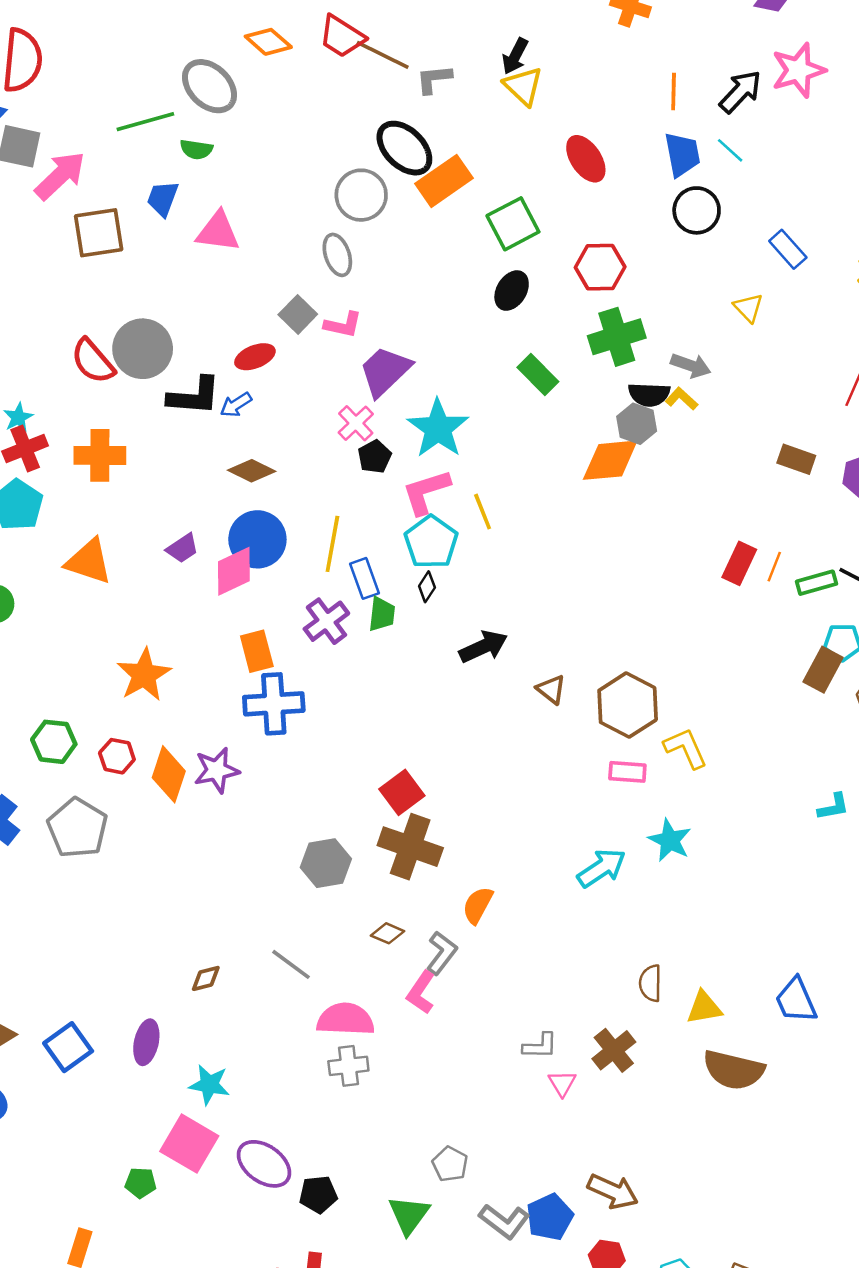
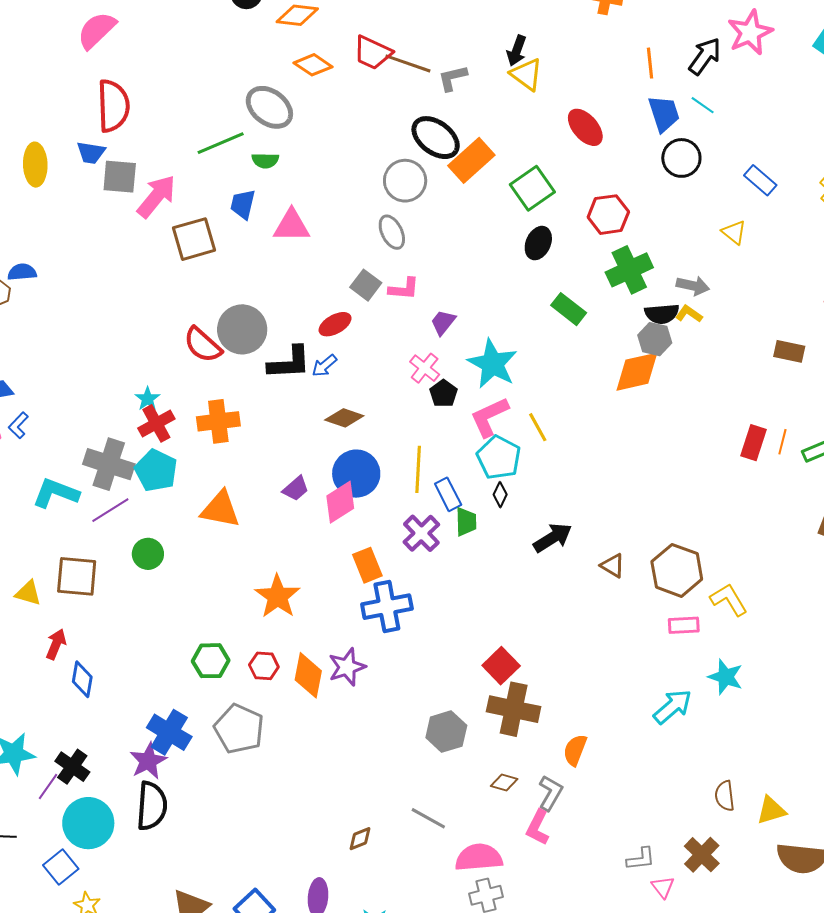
purple trapezoid: (385, 371) -> (443, 322), size x0.6

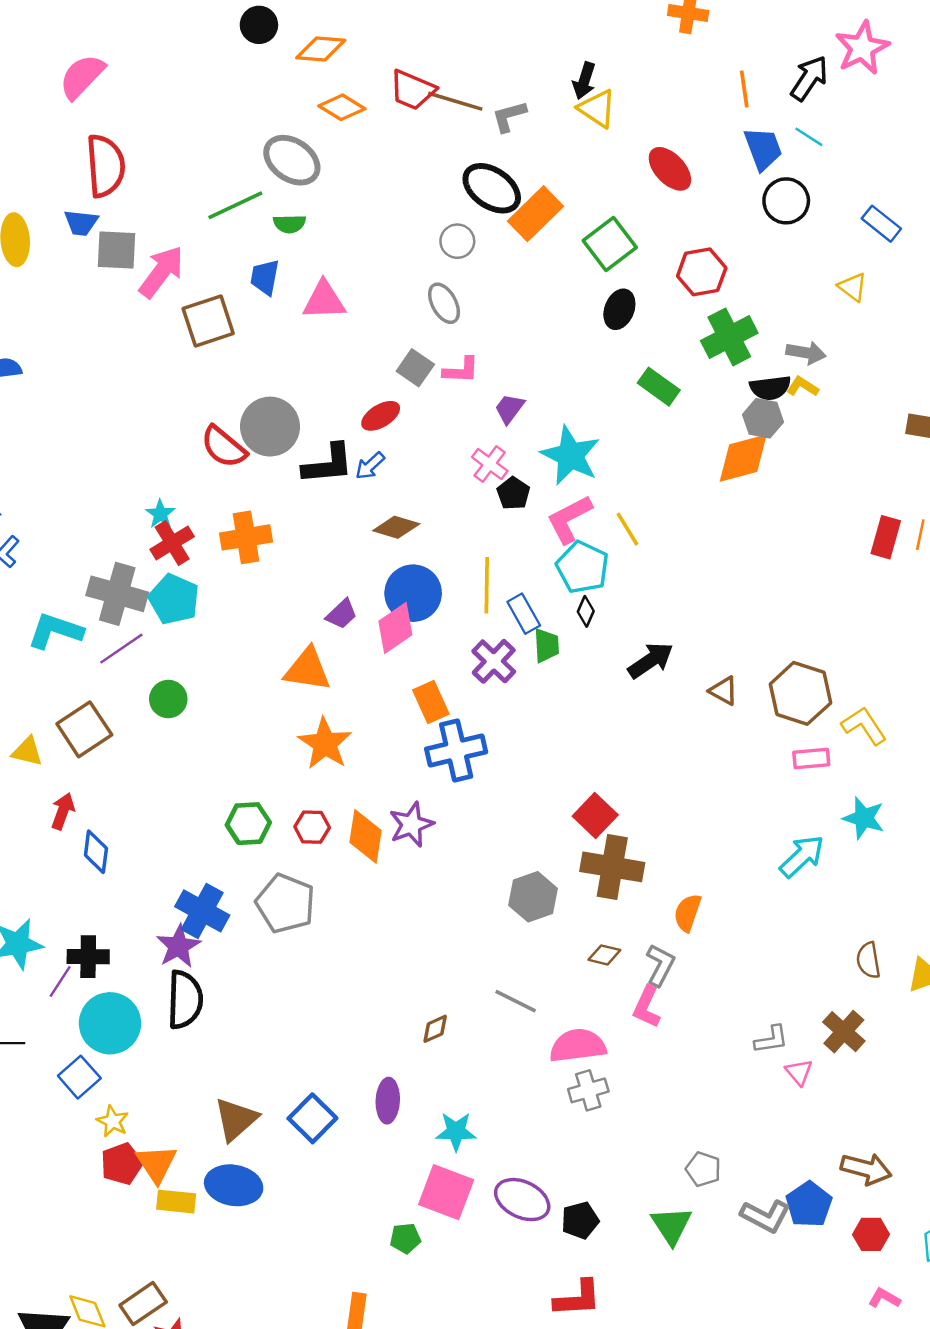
gray circle: (405, 181) -> (457, 241), size x0.7
orange triangle: (220, 509) -> (307, 669), moved
brown square: (77, 576) -> (84, 729), turned -36
black cross: (72, 767) -> (88, 957), turned -32

